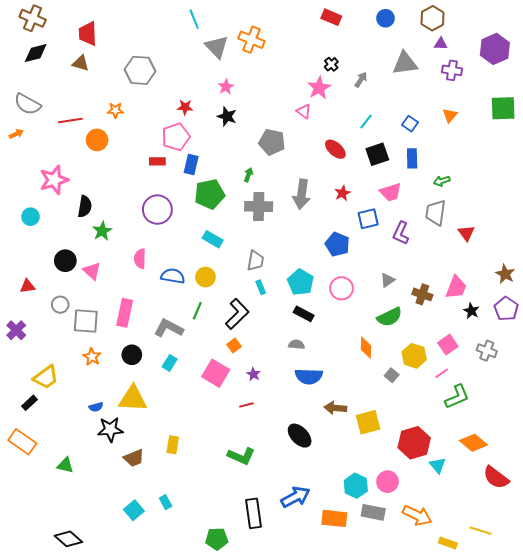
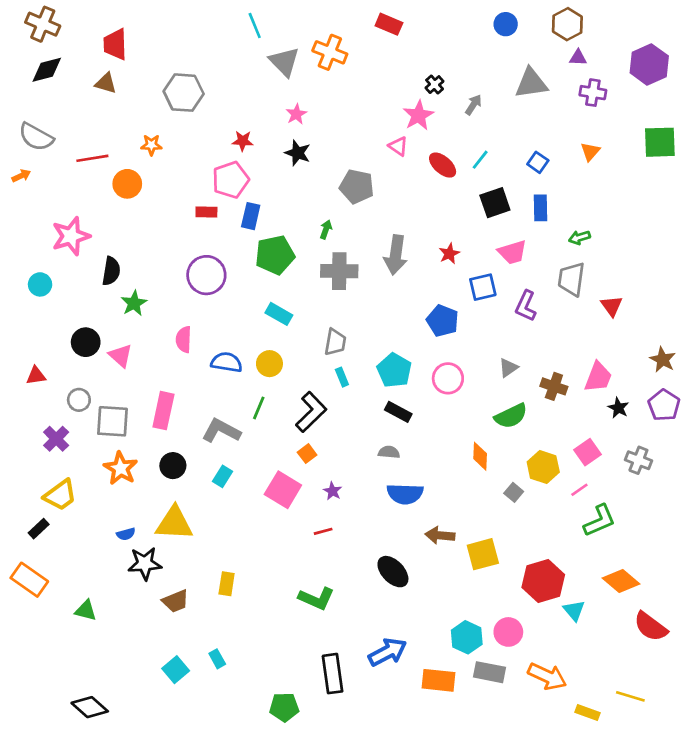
red rectangle: (331, 17) -> (389, 24), moved
red ellipse: (335, 149) -> (443, 165), moved
purple cross: (16, 330) -> (56, 439), moved
orange star: (92, 357) -> (121, 468), size x1.4

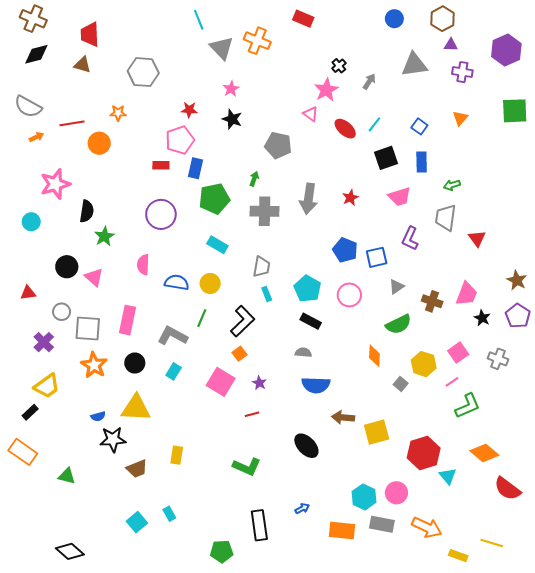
orange arrow: (21, 176) -> (36, 137), moved
blue square: (483, 287) -> (377, 257), moved
blue arrow: (388, 652) -> (302, 508), size x0.5

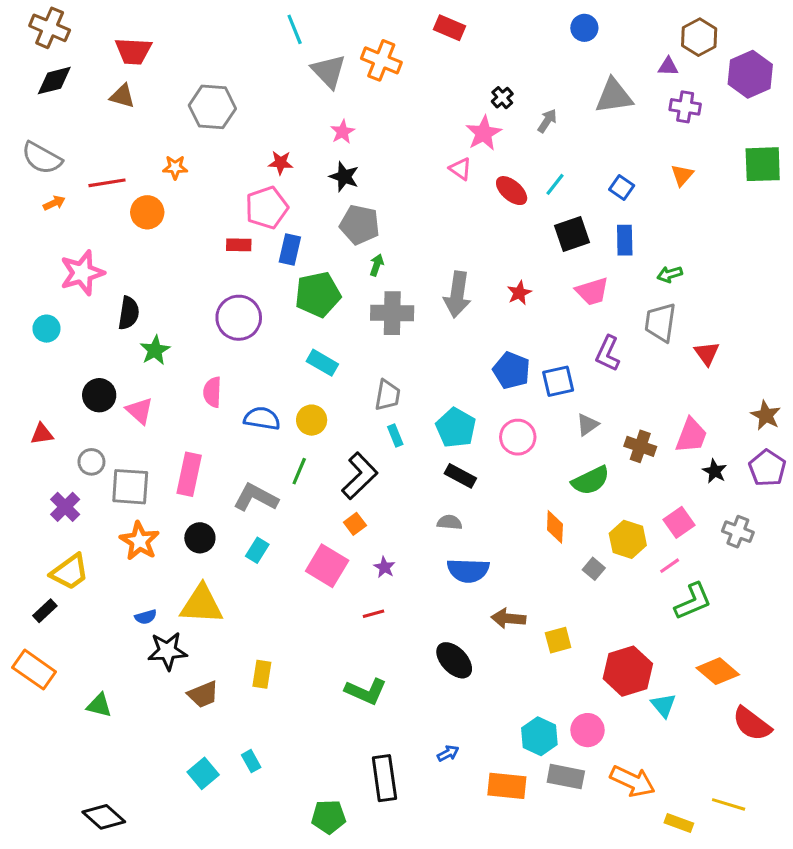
brown hexagon: (443, 19) -> (699, 37), moved
red trapezoid: (90, 34) -> (133, 51), turned -85
gray pentagon: (278, 145) -> (360, 225), moved
yellow square: (377, 432) -> (558, 640), size x0.7

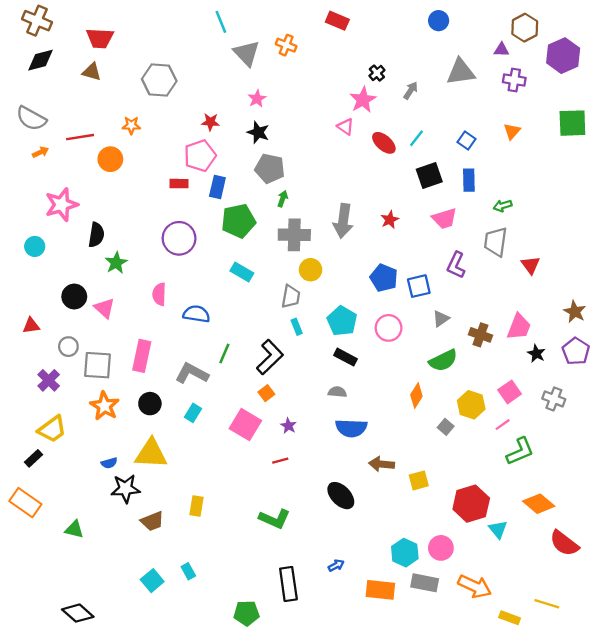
orange cross: (381, 60) -> (286, 45), size x0.7
yellow circle: (312, 420) -> (311, 270), moved
orange diamond: (555, 527) -> (416, 395), turned 30

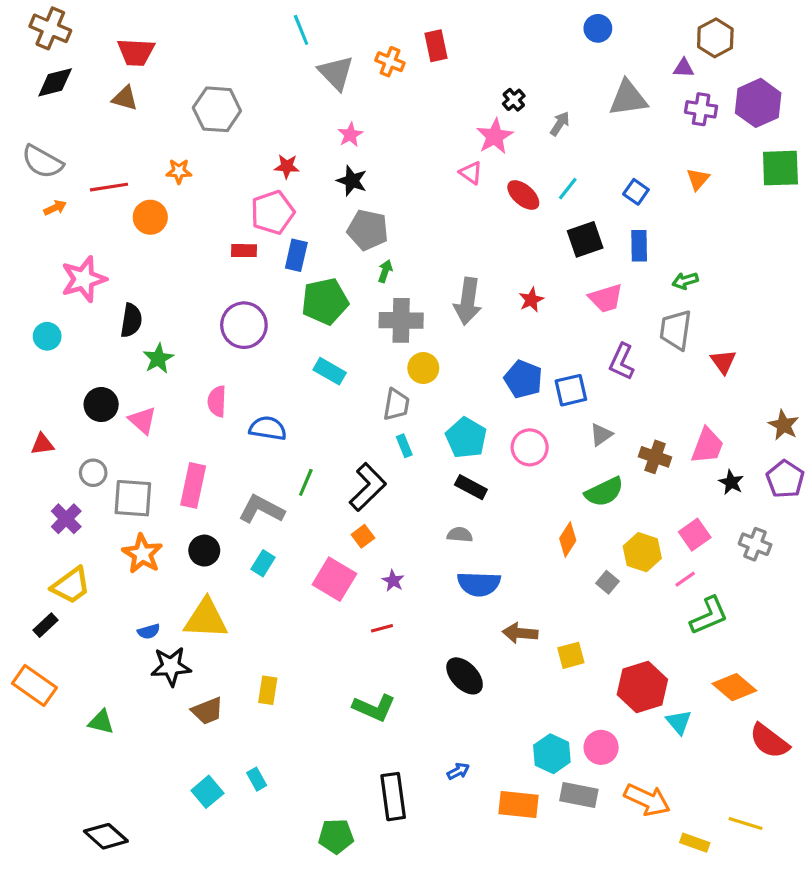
red rectangle: (337, 21) -> (436, 46), moved, turned 55
purple hexagon: (563, 56) -> (758, 103), moved

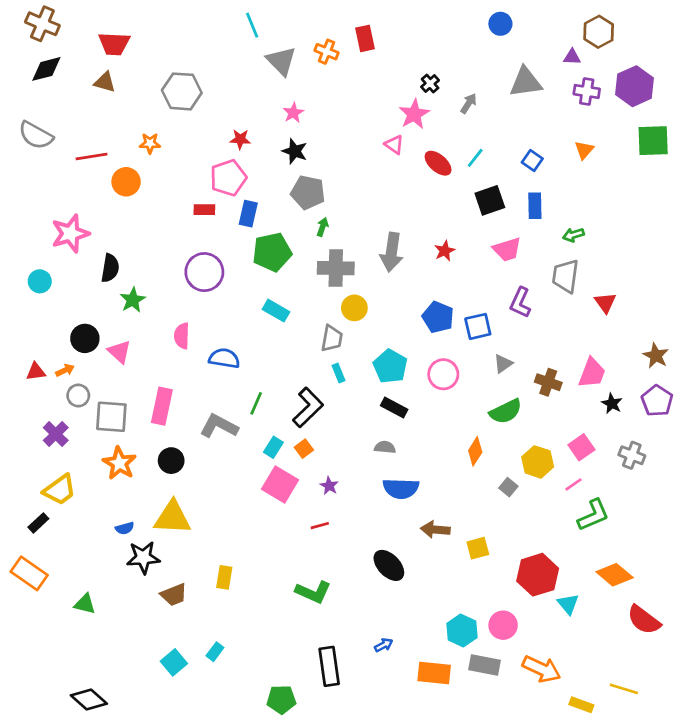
orange arrow: (55, 208) -> (65, 370), moved
cyan rectangle: (263, 563) -> (273, 447), moved
cyan rectangle: (257, 779) -> (215, 652), turned 66

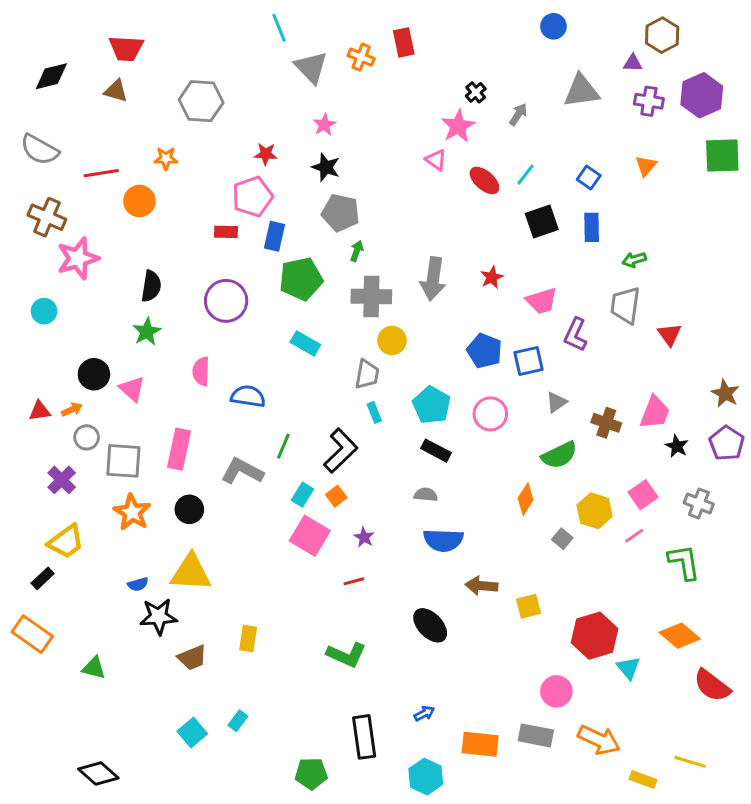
brown cross: (42, 24) -> (47, 217), moved
pink trapezoid: (507, 249) -> (542, 301), moved
black semicircle: (110, 268) -> (151, 286), moved
green L-shape: (593, 515) -> (684, 562), moved, turned -76
cyan hexagon: (462, 630) -> (426, 777), moved

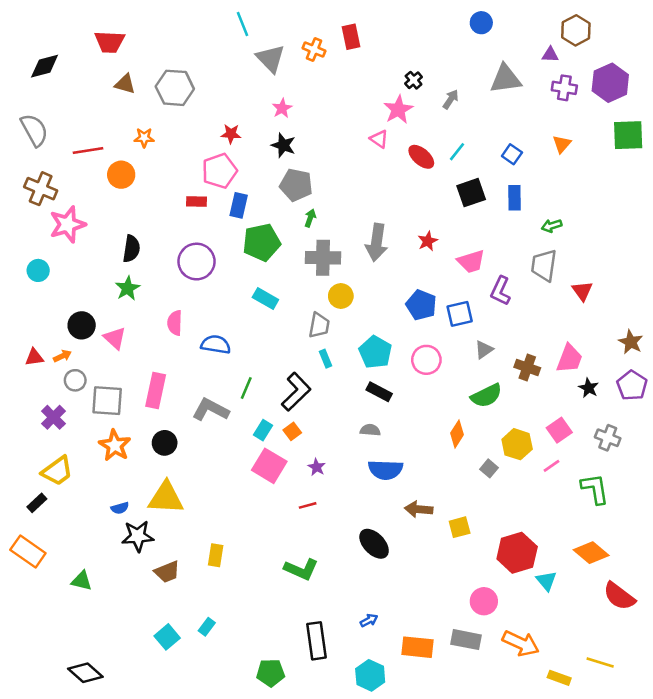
brown triangle: (116, 91) -> (125, 84), moved
gray semicircle: (40, 150) -> (34, 130), turned -148

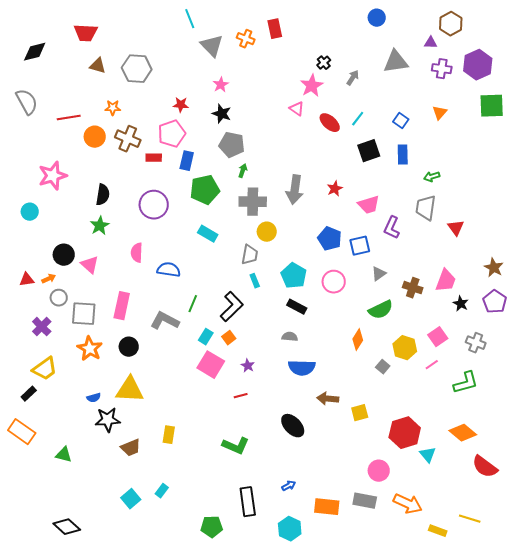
brown cross: (41, 189) -> (128, 139), moved
green L-shape: (595, 489) -> (466, 383), turned 84

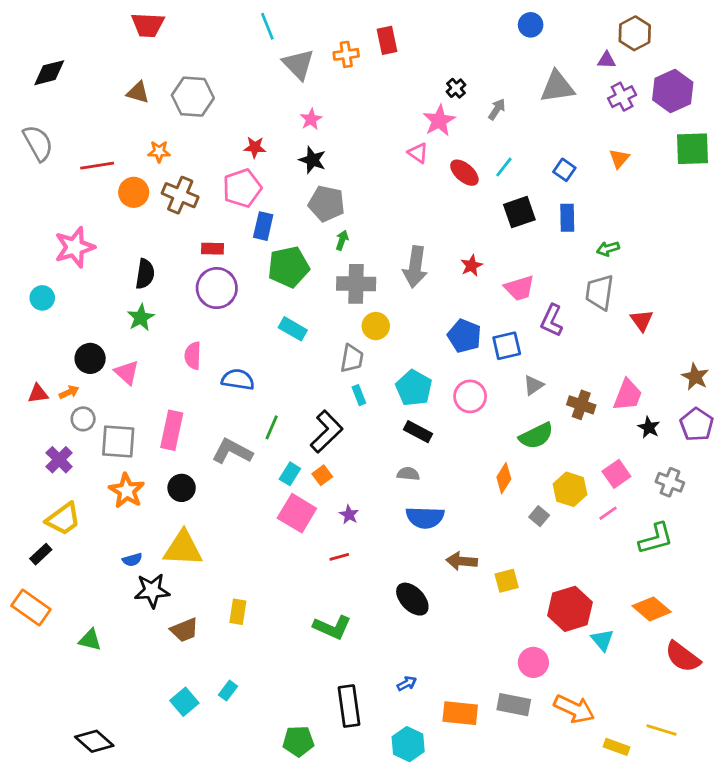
red trapezoid: (86, 33) -> (148, 25), moved
orange cross: (246, 39) -> (346, 54), turned -30
purple cross: (442, 69) -> (622, 97), turned -36
red rectangle: (154, 158) -> (213, 249), moved

